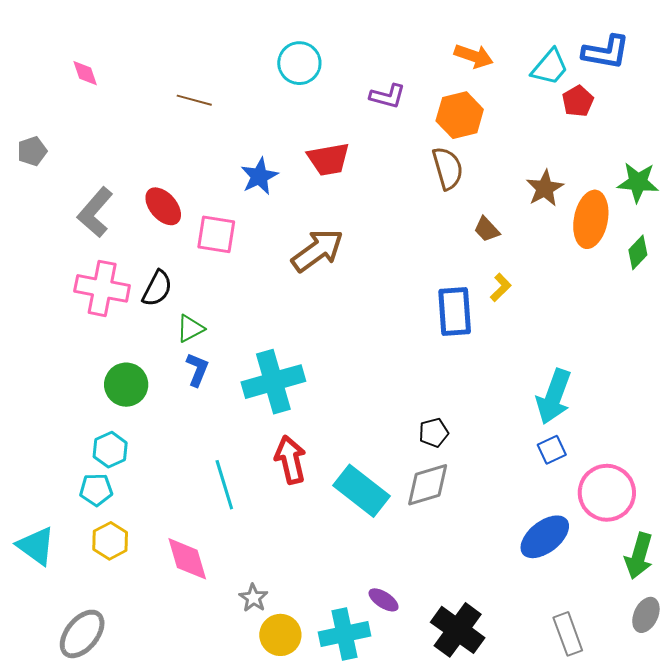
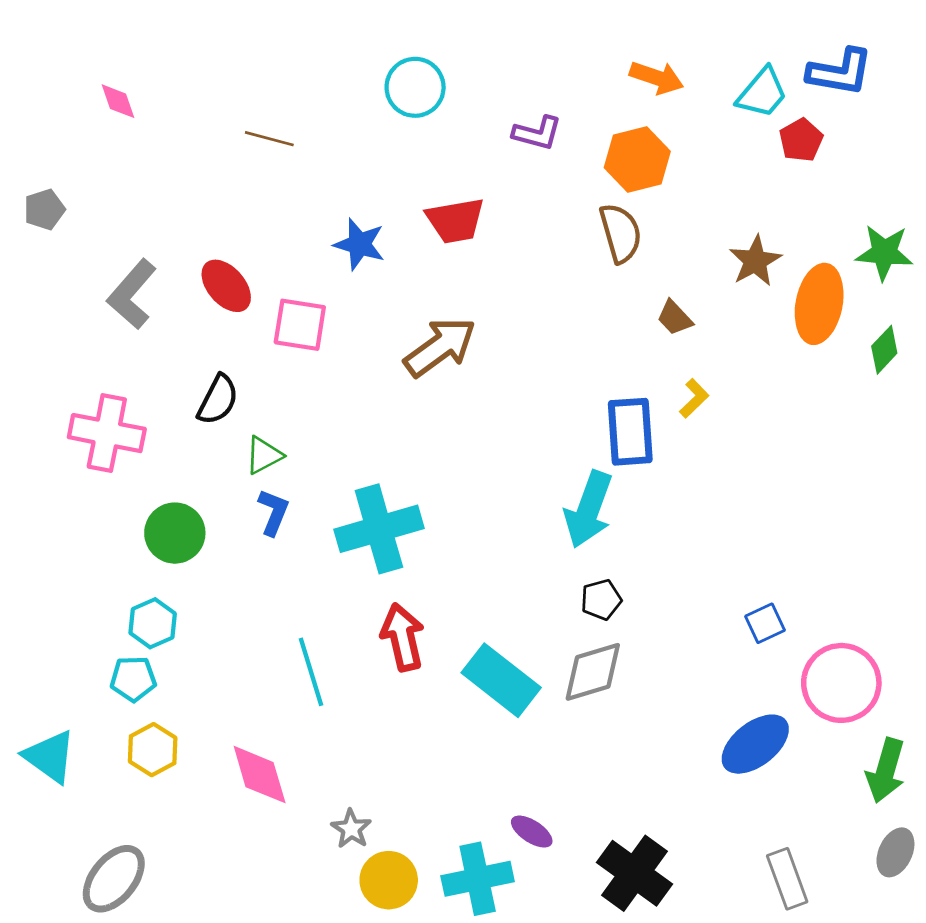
blue star: (259, 176) -> (360, 244), turned -30
pink cross: (102, 288) -> (107, 433), moved
cyan arrow: (554, 397) -> (589, 509), moved

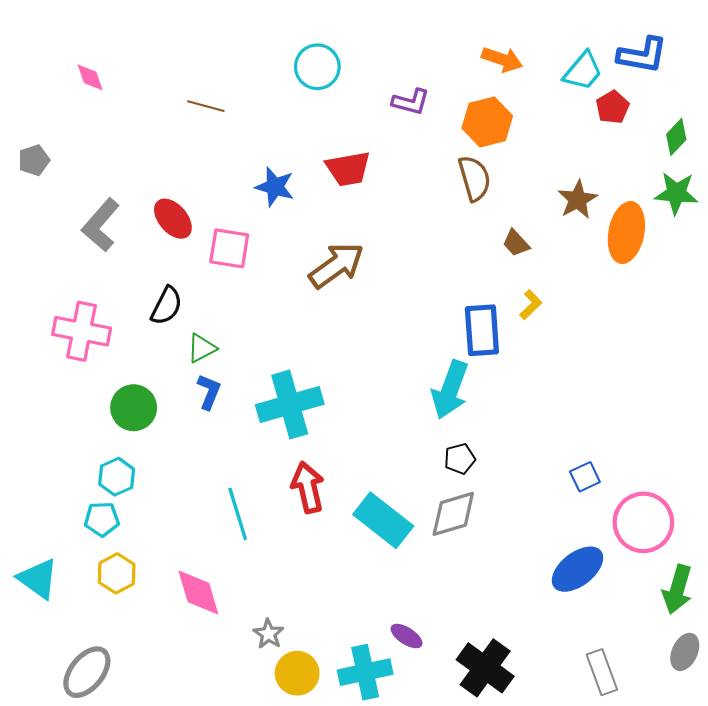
green diamond: (884, 350) -> (676, 137), moved

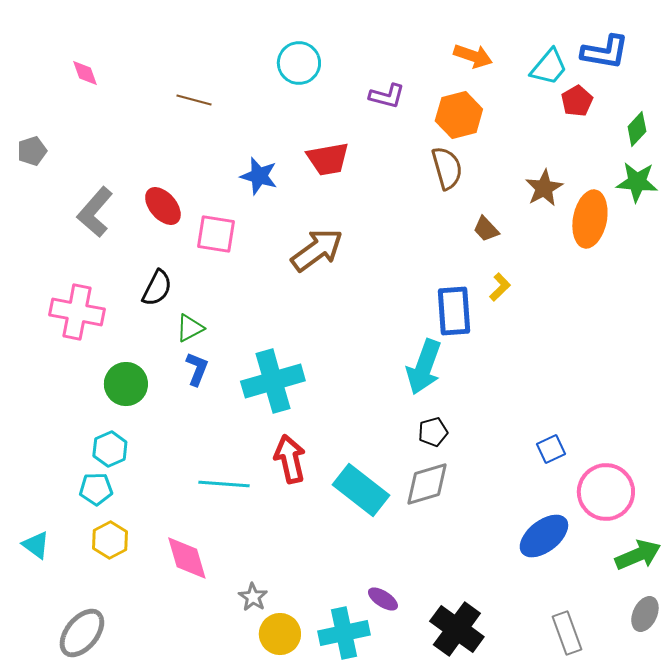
cyan line: (238, 514) -> (224, 484), turned -69
cyan triangle: (38, 579) -> (36, 545), size x0.7
green arrow: (677, 589) -> (638, 555), turned -129

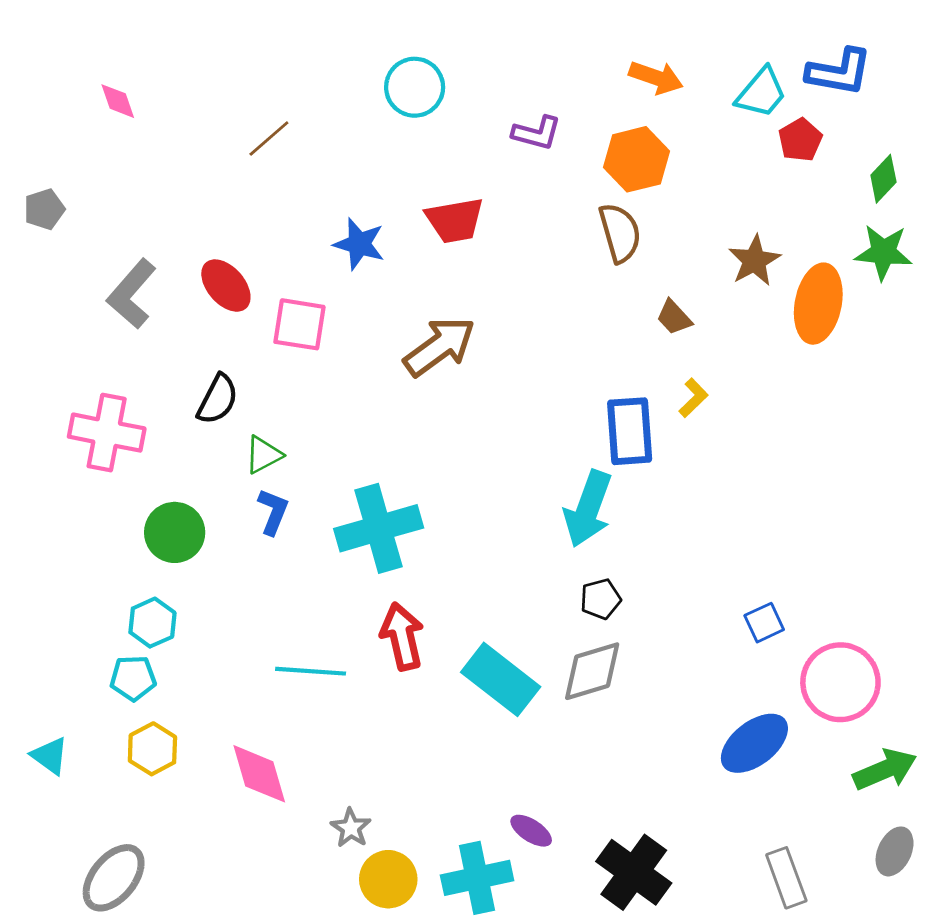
brown line: (194, 100) -> (269, 138), turned -56

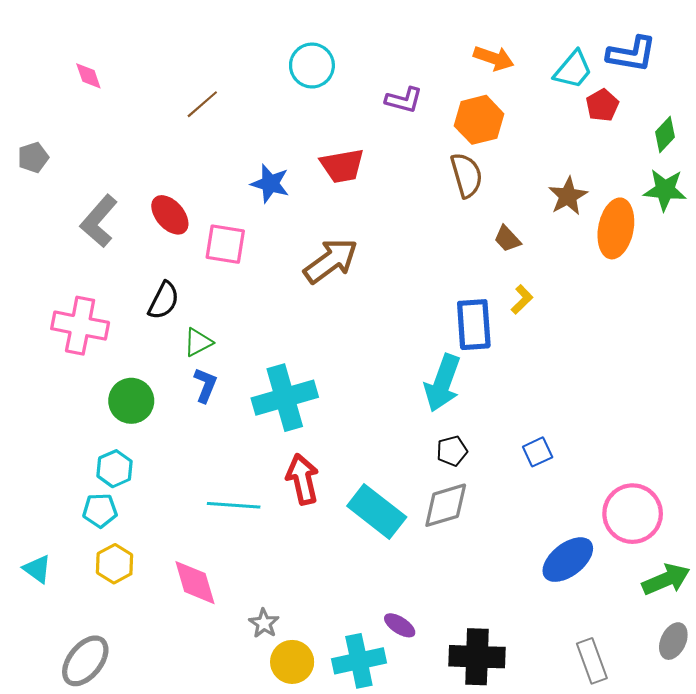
blue square: (764, 623) -> (538, 452), moved
black cross: (634, 872) -> (477, 657), turned -34

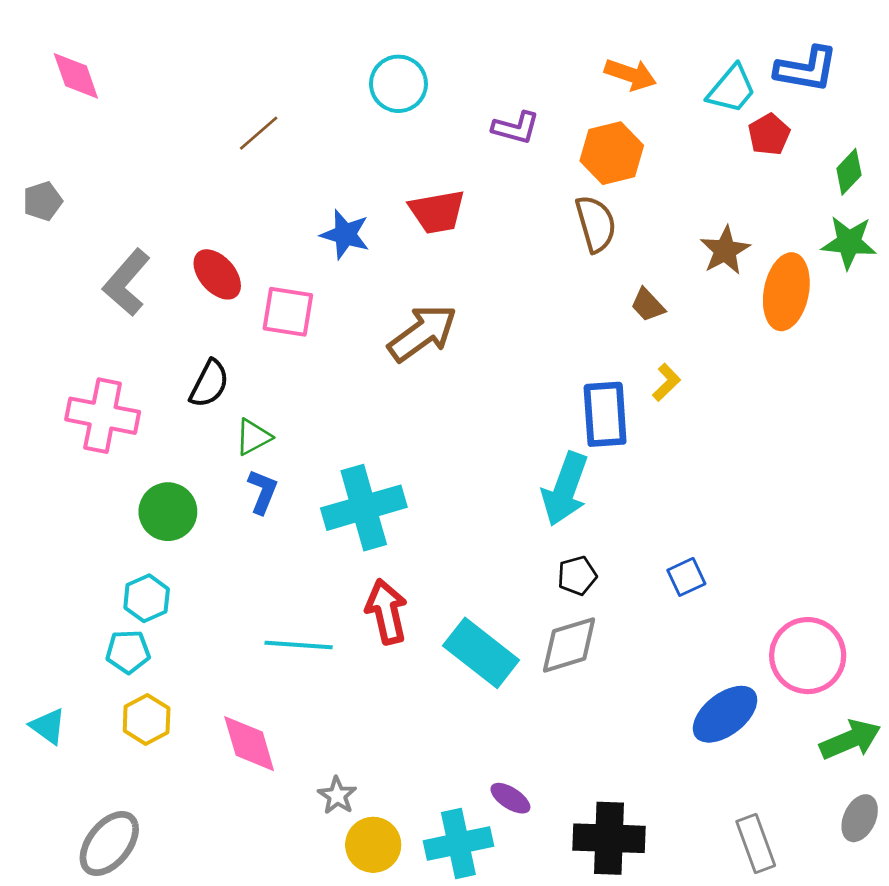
pink diamond: (88, 76) -> (76, 76), moved, size x1.4

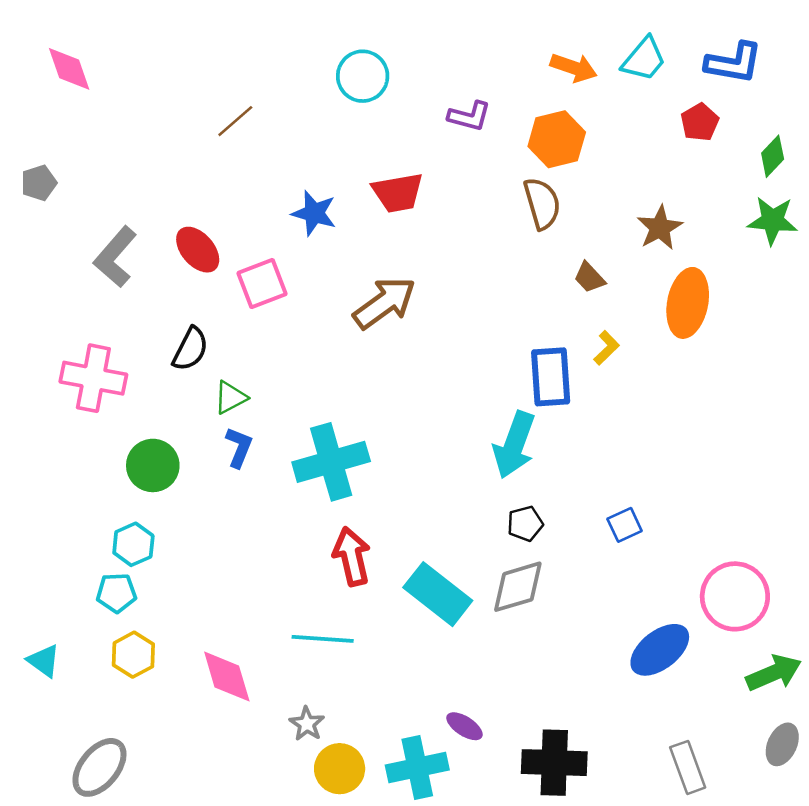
cyan trapezoid: (732, 89) -> (644, 59), moved
orange ellipse: (786, 292) -> (688, 303), moved
pink square: (288, 312) -> (262, 284), turned -30
cyan line: (299, 645) -> (323, 639), moved

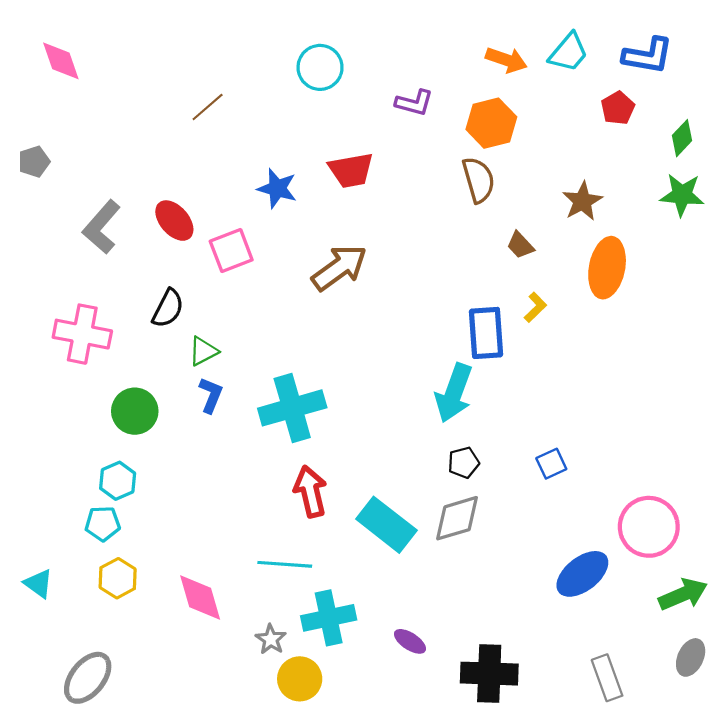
cyan cross: (417, 767) -> (329, 618), moved

